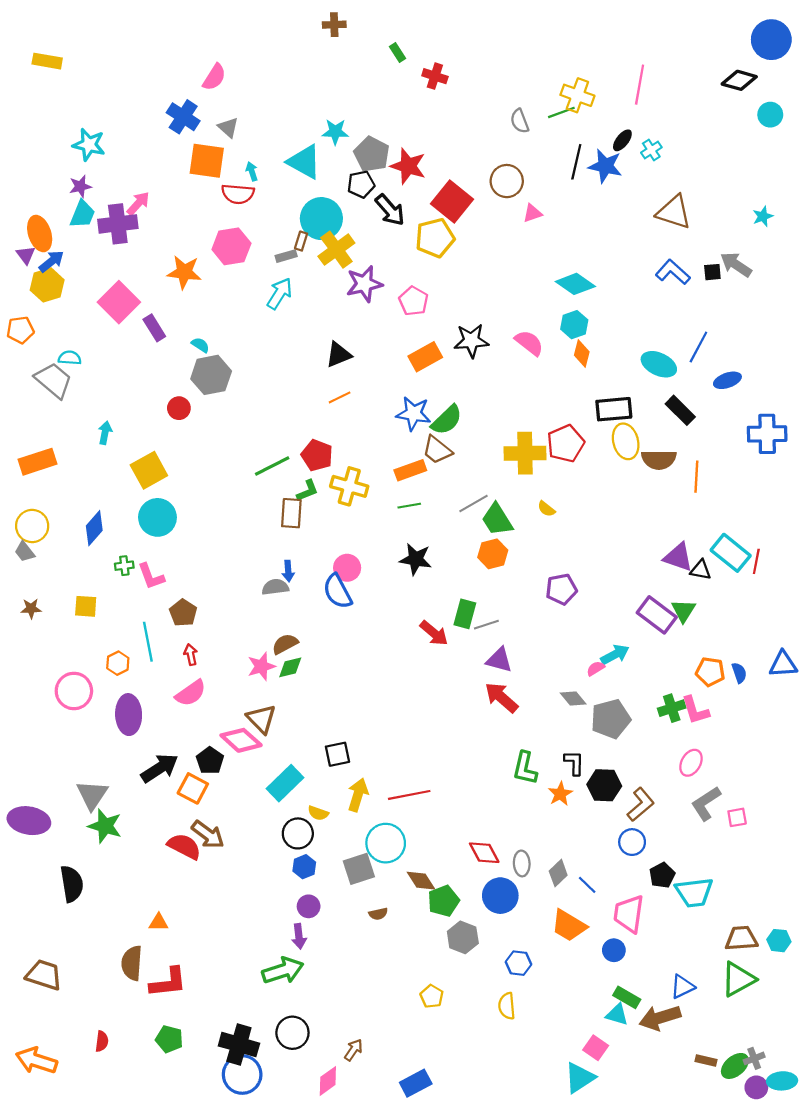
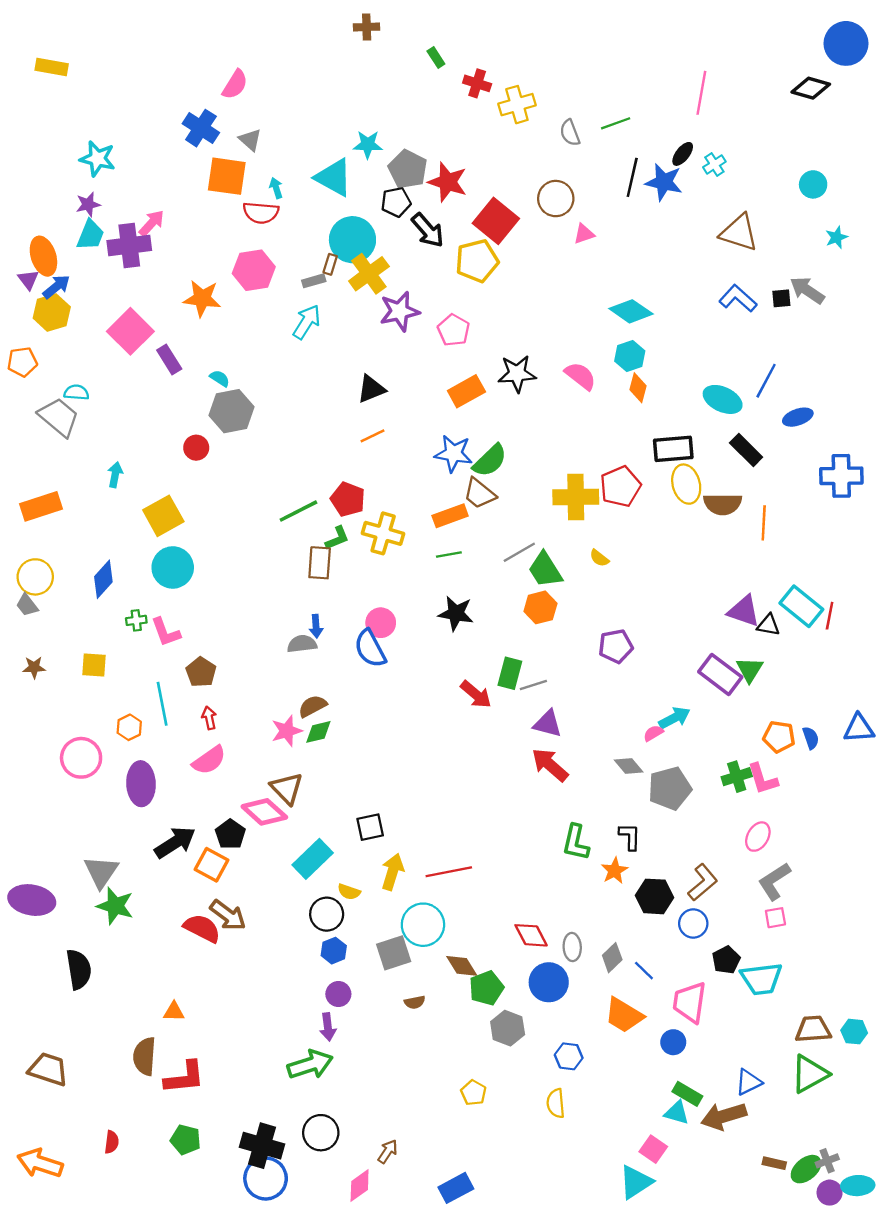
yellow cross: (577, 95) -> (517, 105), moved, turned -36
cyan circle: (770, 115) -> (813, 184), moved
black hexagon: (604, 785) -> (654, 896), moved
pink square: (737, 817) -> (775, 918), moved

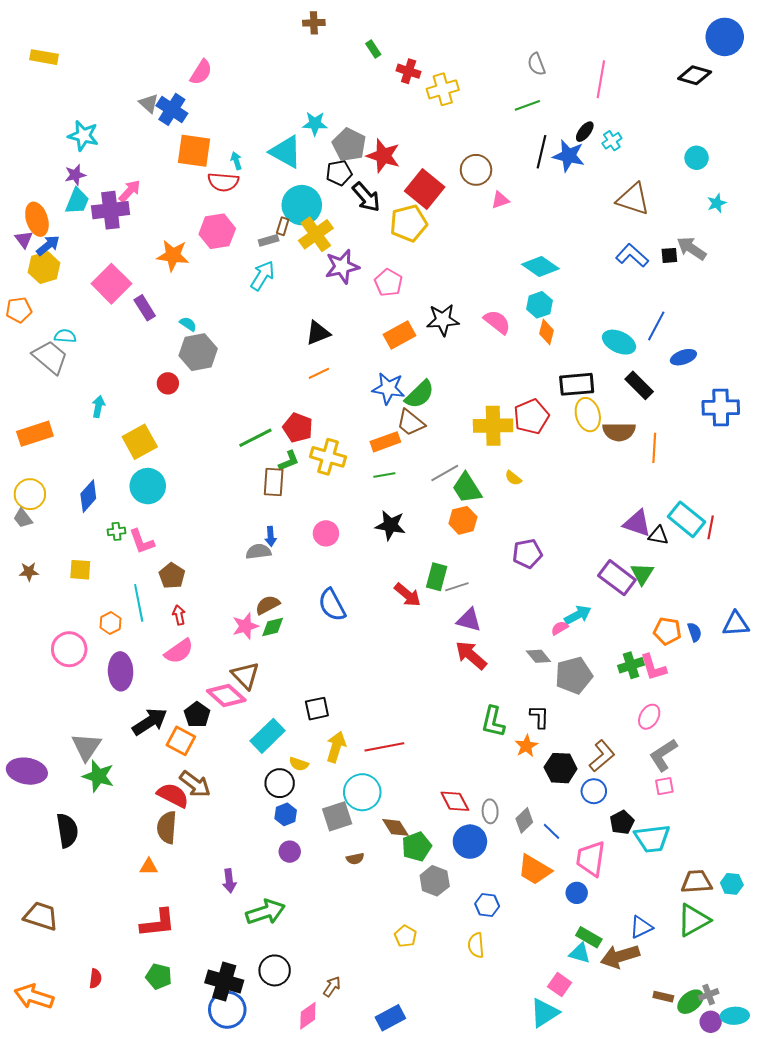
gray semicircle: (570, 133) -> (536, 64), moved
gray triangle: (250, 140) -> (149, 103), moved
blue semicircle: (370, 649) -> (332, 605), moved
purple arrow: (328, 1027) -> (229, 881), moved
brown semicircle: (145, 1056) -> (167, 827), moved

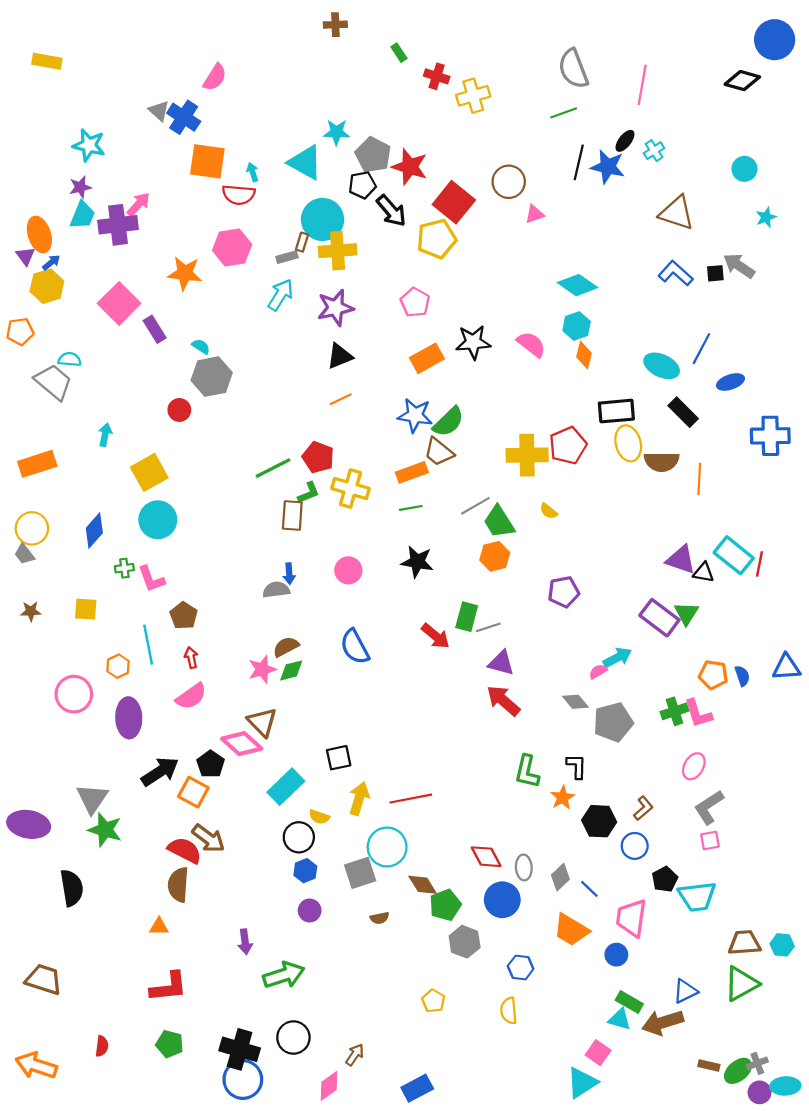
gray semicircle: (536, 64) -> (573, 69), size x1.6
yellow cross: (316, 234) -> (338, 251), turned 32
blue arrow: (48, 245) -> (51, 263), size x0.7
purple star: (342, 267) -> (335, 308), moved
brown L-shape: (602, 756) -> (643, 808), size x0.7

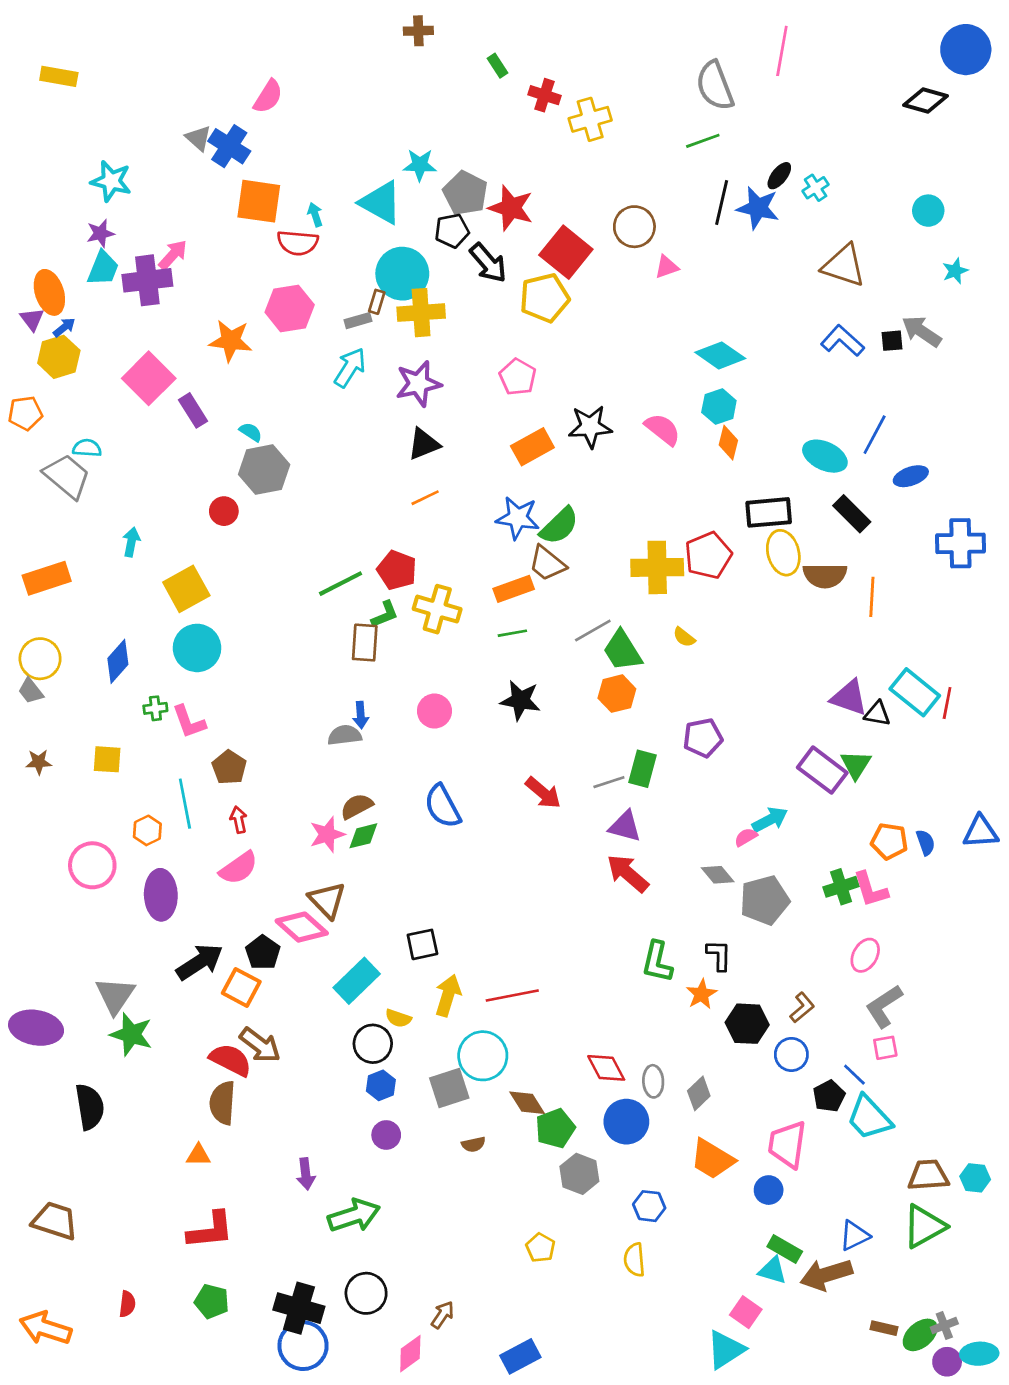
pink line: (642, 85) -> (782, 51), moved
green rectangle: (467, 617) -> (642, 769), moved
blue line: (589, 889) -> (854, 1075), moved
cyan trapezoid: (697, 897) -> (869, 1118), turned 54

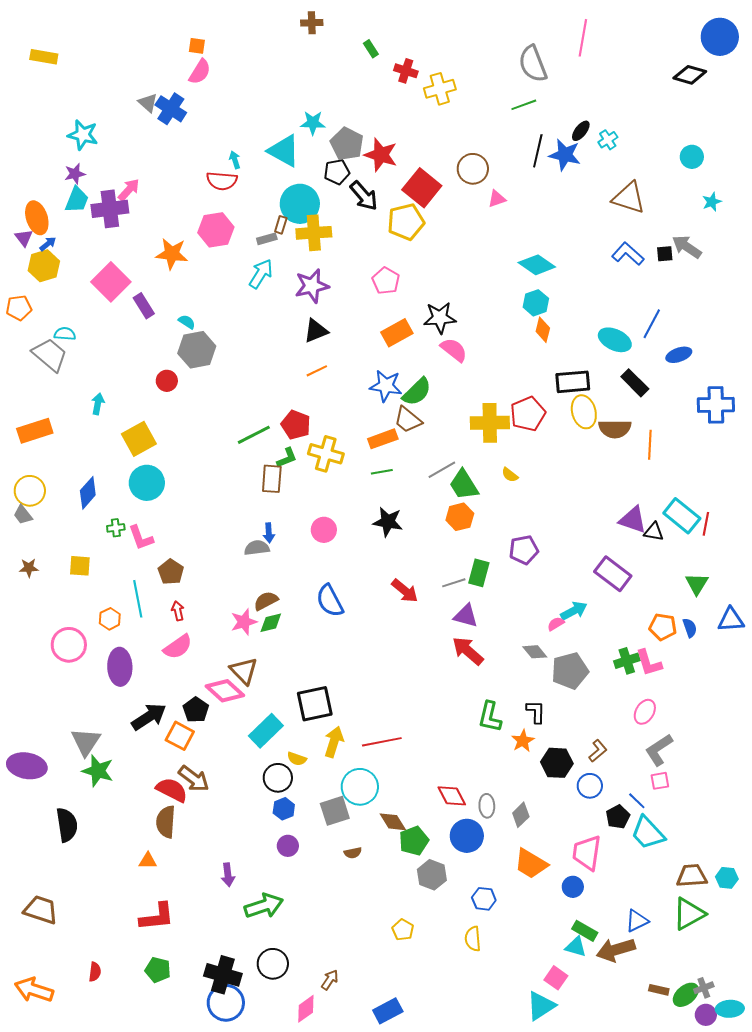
orange square: (259, 201) -> (197, 46), moved, size x0.5
pink semicircle: (663, 429) -> (454, 350), moved
green triangle: (856, 765) -> (697, 584), moved
black square: (422, 944) -> (315, 704), size x1.5

